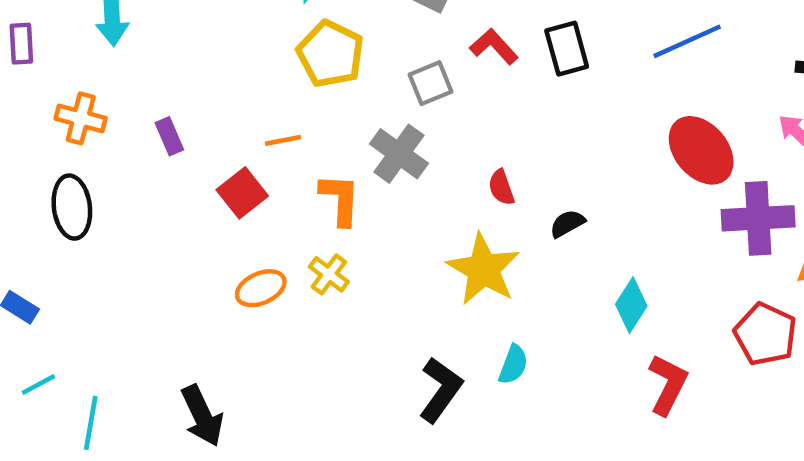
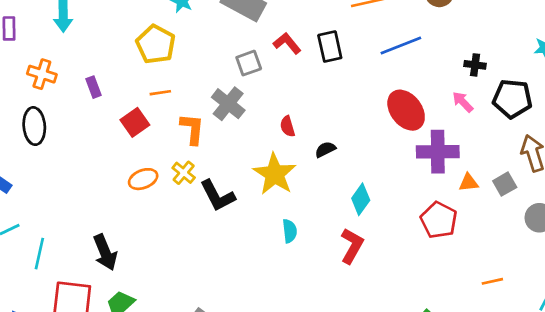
yellow pentagon: (330, 54) -> (156, 44), moved
cyan semicircle: (513, 365) -> (290, 231), turned -30
red L-shape: (668, 384) -> (352, 246), moved
black L-shape: (441, 390) -> (217, 196), moved, turned 114

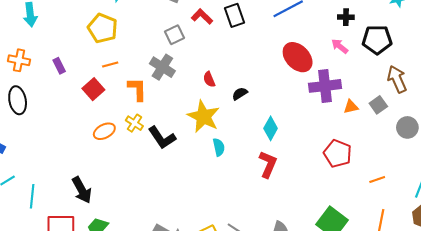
red pentagon: (439, 220) -> (338, 154), moved
cyan semicircle: (290, 231) -> (219, 147), moved

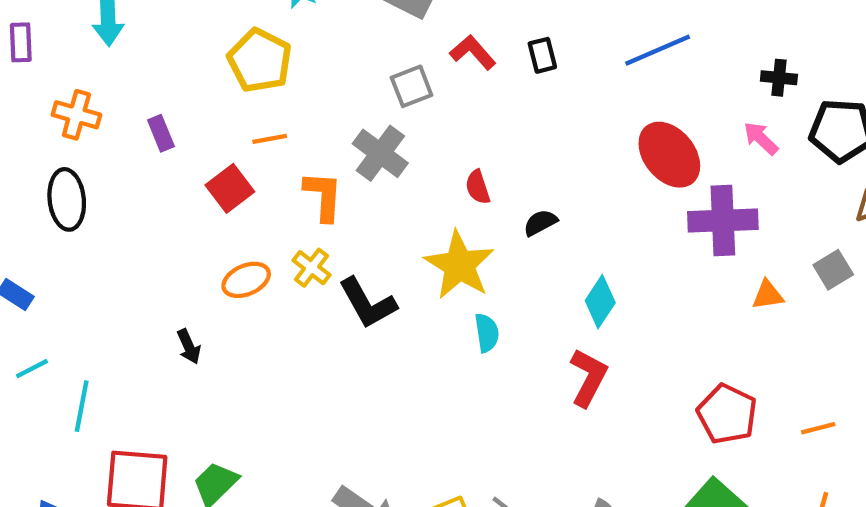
black rectangle: (235, 15) -> (542, 55), size x0.7
orange triangle: (351, 107) -> (768, 295), moved
red pentagon: (338, 154) -> (727, 414), moved
black arrow: (82, 190) -> (189, 347), moved, size x0.6

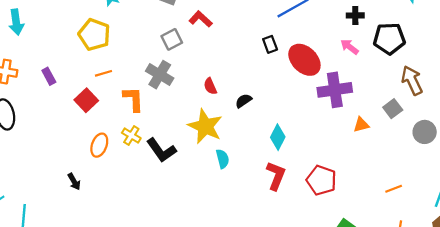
black rectangle: (542, 55) -> (270, 44), moved
orange ellipse: (246, 280) -> (99, 145), turned -40
red pentagon: (727, 414) -> (321, 180), moved

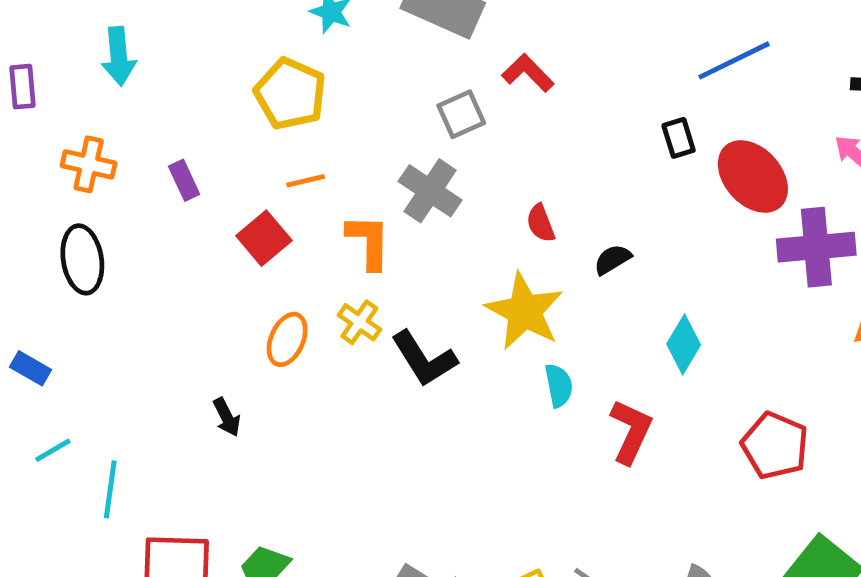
red L-shape: (276, 176) -> (631, 431), moved

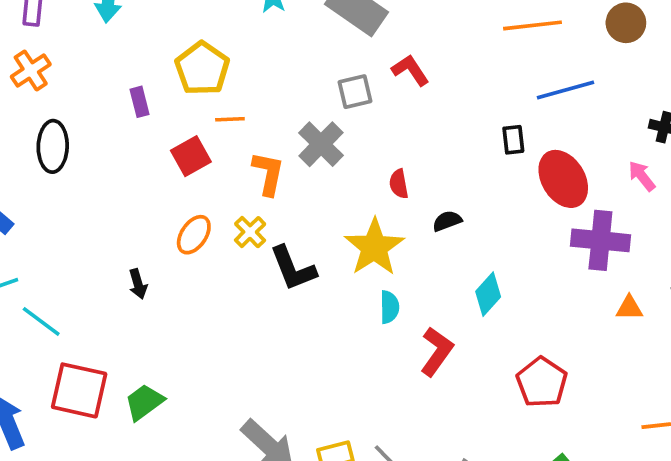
yellow pentagon: (290, 94) -> (202, 69), moved
orange cross: (89, 164) -> (31, 70), moved, turned 33
cyan line: (110, 489) -> (41, 321), turned -72

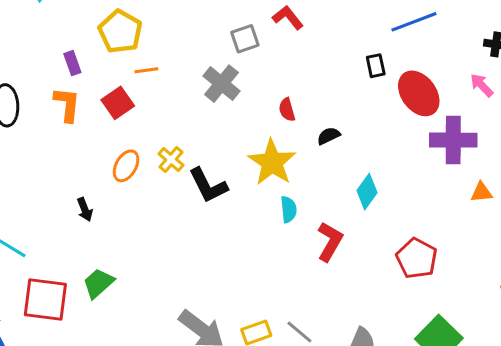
orange L-shape: (268, 173) -> (67, 104), moved
green trapezoid: (144, 402) -> (98, 283), moved

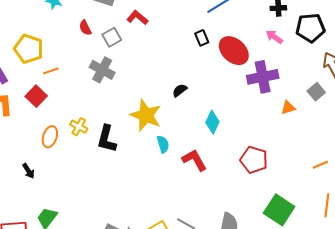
red semicircle: (287, 110) -> (85, 28), moved
black L-shape: (208, 185) -> (107, 139), turned 52
red L-shape: (330, 242) -> (194, 160), turned -48

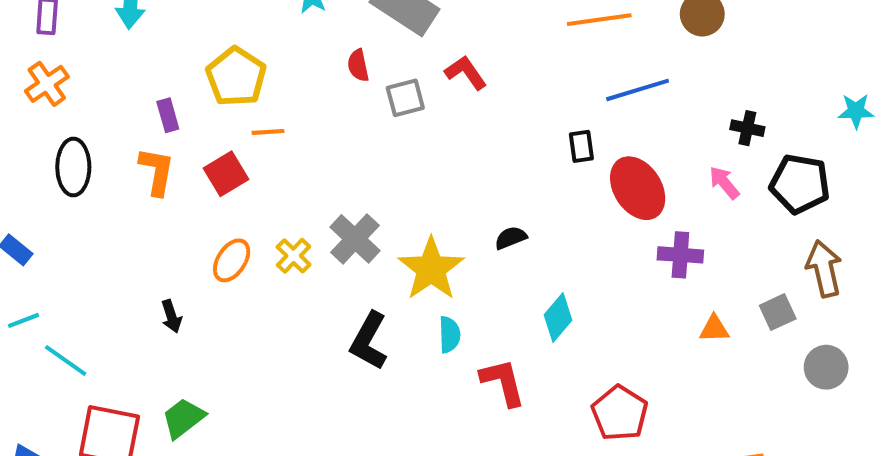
gray cross: (102, 70) -> (355, 239), moved
purple cross: (263, 77) -> (680, 255), size x0.7
black L-shape: (107, 139) -> (369, 341), moved

